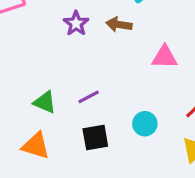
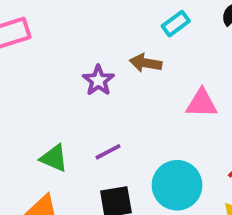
purple star: (76, 23) -> (98, 80), moved
cyan circle: (145, 124) -> (177, 185), size x1.6

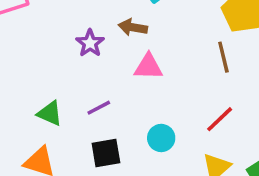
pink triangle: (202, 103) -> (148, 67), moved
cyan circle: (177, 185) -> (161, 138), size x0.6

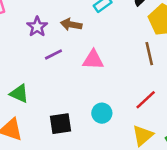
brown arrow: (133, 27) -> (71, 24), moved
purple star: (90, 43) -> (37, 27), moved
purple line: (99, 108) -> (53, 55), moved

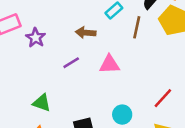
purple star: (37, 27) -> (36, 38), moved
brown line: (149, 54) -> (137, 27), moved, turned 30

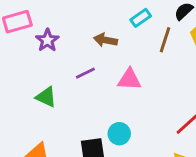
green triangle: (42, 103) -> (46, 97), moved
cyan circle: (122, 115) -> (119, 134), moved

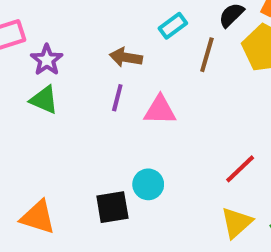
purple line: (85, 73) -> (117, 98), moved, turned -48
green triangle: (46, 97) -> (44, 100), moved

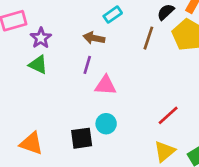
cyan rectangle: (173, 26) -> (113, 15), moved
pink triangle: (160, 110) -> (106, 85), moved

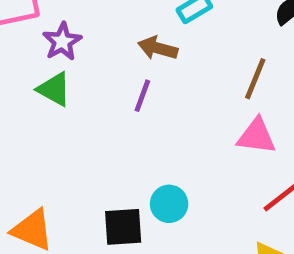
brown line: (148, 38) -> (255, 79), moved
pink triangle: (106, 85) -> (257, 136), moved

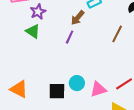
brown arrow: (158, 48) -> (78, 18), turned -70
pink triangle: (257, 136) -> (98, 89), moved, turned -30

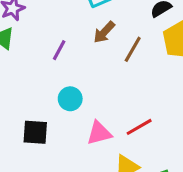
brown arrow: (78, 18) -> (104, 32), moved
cyan circle: (77, 83) -> (70, 99), moved

